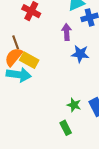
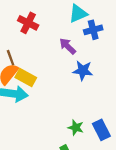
purple arrow: (67, 32) -> (68, 46), turned -42

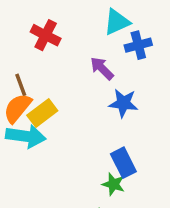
yellow rectangle: (26, 78) -> (42, 113), turned -66
blue rectangle: (101, 130) -> (123, 163), moved

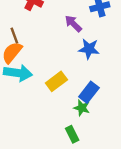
yellow rectangle: (42, 113) -> (56, 81), moved
blue rectangle: (123, 163) -> (89, 92), turned 65

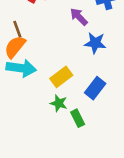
green star: (82, 108) -> (59, 103), moved
green rectangle: (72, 134) -> (78, 118), moved

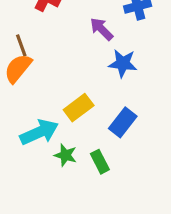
cyan arrow: (21, 68) -> (39, 132), moved, turned -32
green star: (59, 103) -> (65, 155), moved

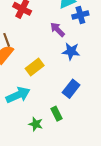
yellow rectangle: (79, 108) -> (35, 67), moved
green star: (65, 155) -> (36, 124), moved

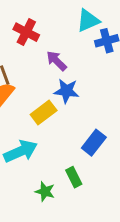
purple arrow: (58, 30) -> (56, 61), moved
blue star: (71, 51) -> (67, 91), moved

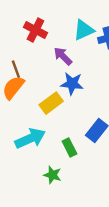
cyan triangle: (88, 21) -> (84, 30), moved
green rectangle: (74, 177) -> (69, 148), moved

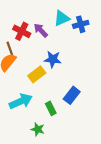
red cross: (35, 30) -> (22, 31), moved
purple arrow: (63, 56) -> (41, 30), moved

